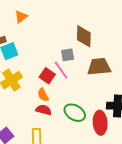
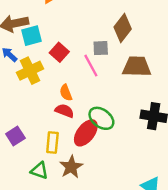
brown diamond: (84, 36) -> (123, 28), turned 30
red square: (47, 76) -> (59, 52), moved
red ellipse: (100, 123) -> (86, 133), moved, turned 35

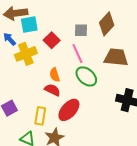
gray square: (101, 48) -> (81, 30), moved
green ellipse: (101, 118) -> (86, 76), moved

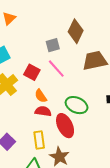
red square: (52, 40) -> (32, 72), moved
green ellipse: (86, 76) -> (77, 105), moved
red ellipse: (69, 110) -> (65, 126), turned -50

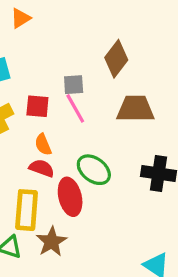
gray square: (53, 45) -> (74, 85), moved
red square: (32, 72) -> (37, 106), turned -35
yellow rectangle: (39, 140) -> (27, 210), size x1.4

